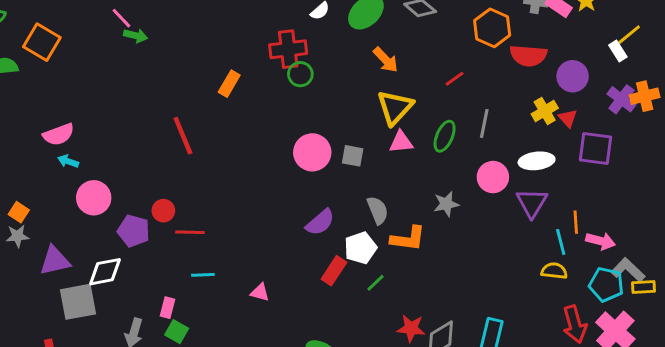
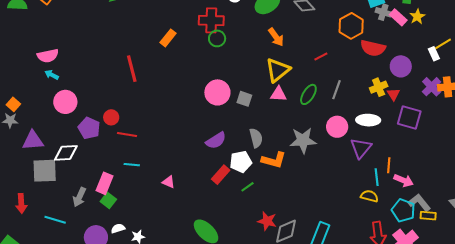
gray star: (446, 204) -> (303, 140), size x1.5
pink rectangle: (167, 308) -> (105, 183), size x1.5

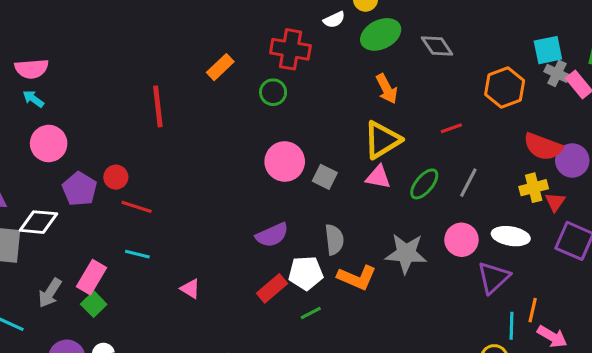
green circle: (217, 38) -> (273, 92), moved
red semicircle: (373, 48) -> (543, 147), moved

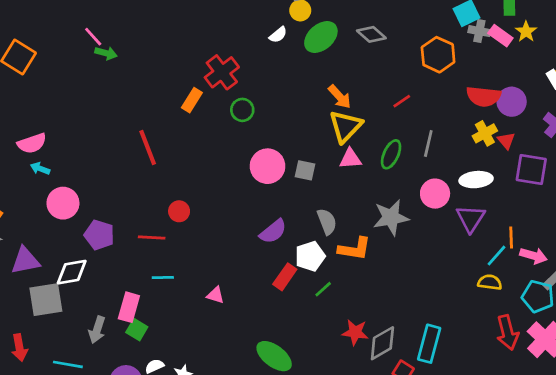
red cross: (290, 49) -> (222, 72), moved, turned -32
orange arrow: (387, 89) -> (340, 97), moved
red circle: (116, 177) -> (179, 211), moved
cyan line: (511, 326) -> (497, 256), turned 55

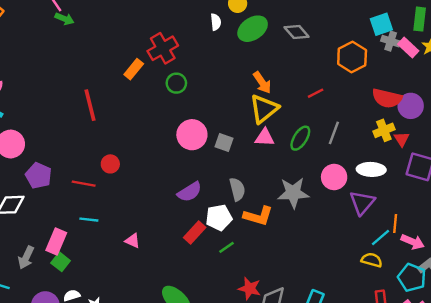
white semicircle: (278, 35) -> (216, 22), turned -63

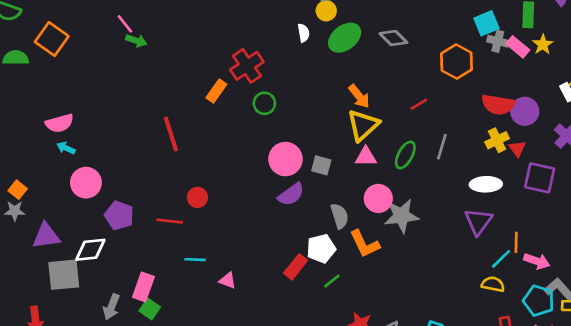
pink circle: (334, 177) -> (378, 198), moved
purple semicircle: (190, 192) -> (291, 194), moved
orange L-shape: (258, 216) -> (365, 244), turned 52
cyan line: (89, 220) -> (195, 260), moved

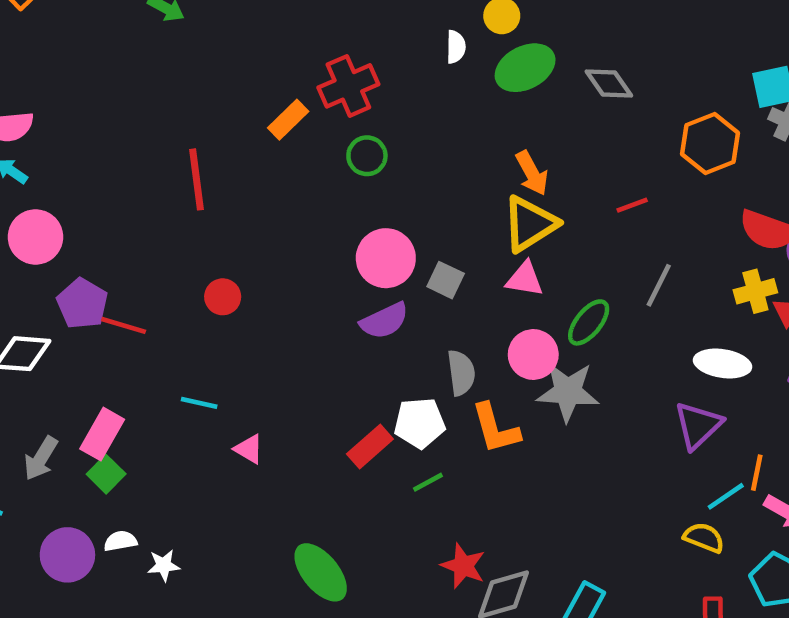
green ellipse: (405, 155) -> (589, 322), moved
red line: (170, 221) -> (124, 325), moved

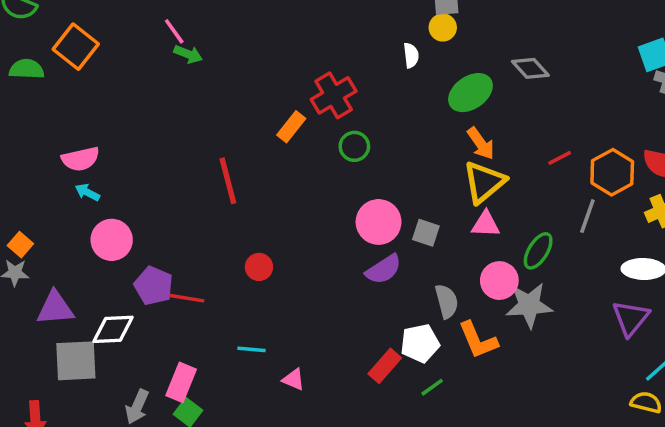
green ellipse: (525, 68) -> (470, 93), moved
orange hexagon: (710, 143) -> (612, 172), moved

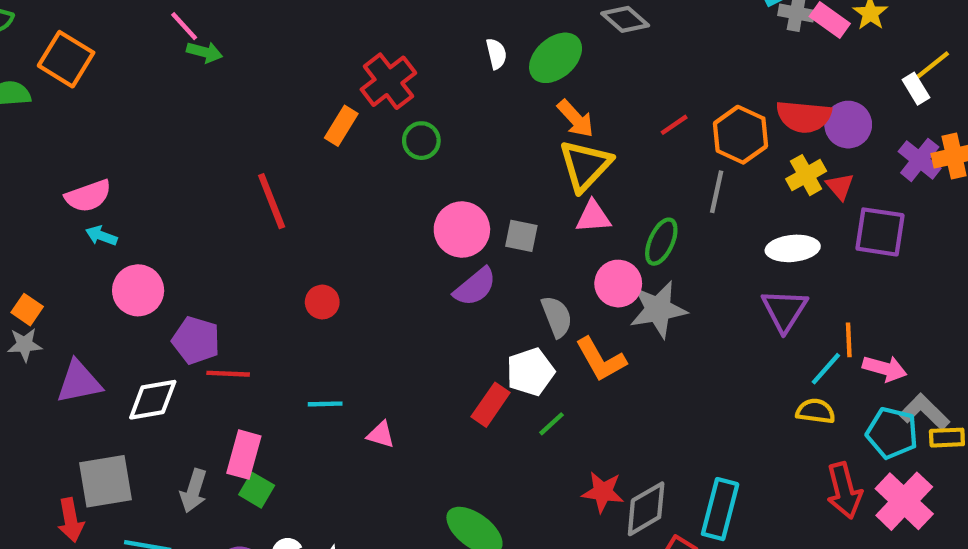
white semicircle: (411, 55) -> (496, 54), moved
red line: (187, 298) -> (228, 374), moved
gray square: (76, 361) -> (105, 481), moved

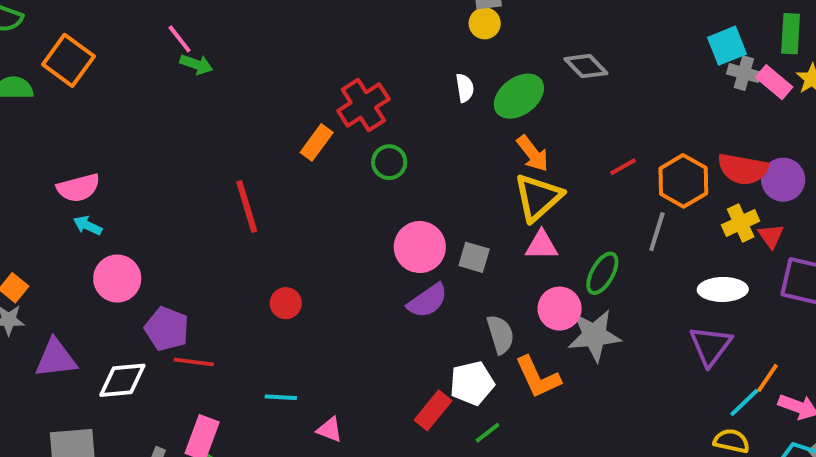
orange line: (849, 340) -> (767, 378), turned 32

